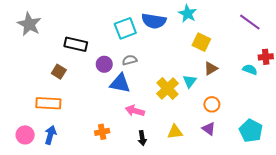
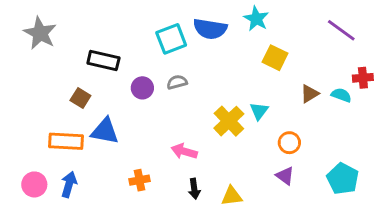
brown triangle: (211, 68) -> (310, 94), moved
blue triangle: (120, 83) -> (105, 131), moved
yellow triangle: (175, 132) -> (232, 196), moved

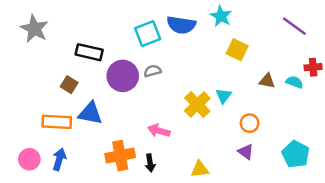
purple circle: (142, 88) -> (123, 76), size x1.6
brown triangle: (310, 94) -> (267, 81), turned 42
orange cross: (139, 180) -> (120, 156), size x1.6
black arrow: (194, 189) -> (150, 163), moved

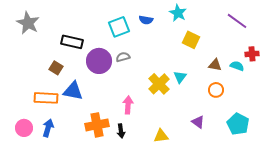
blue semicircle: (181, 25) -> (146, 20), size x0.6
orange circle: (250, 123) -> (216, 90), moved
pink arrow: (159, 131) -> (128, 105), turned 78

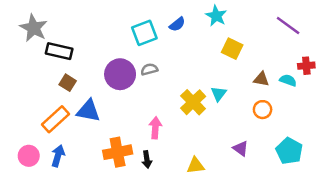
blue semicircle: (146, 20) -> (177, 24), turned -48
black rectangle: (72, 42) -> (59, 51), moved
orange rectangle: (46, 98) -> (55, 119), turned -45

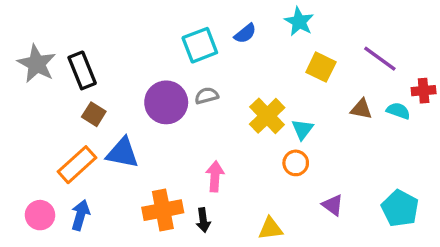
purple line: (288, 26) -> (380, 59), moved
gray star: (34, 28) -> (37, 64), moved
black rectangle: (59, 51) -> (82, 70), turned 55
yellow cross: (193, 102) -> (267, 116), moved
orange circle: (263, 110) -> (296, 163), moved

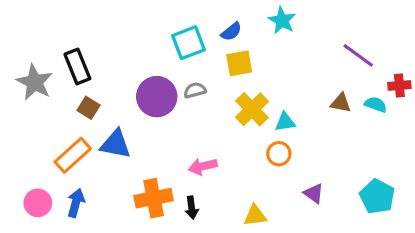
gray star: (37, 64) -> (35, 82), moved
yellow square: (321, 67) -> (239, 63), moved, turned -36
cyan triangle: (302, 129) -> (285, 122), turned 45
pink arrow: (215, 176) -> (203, 166), turned -108

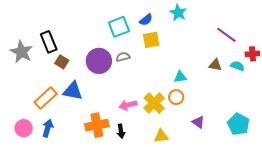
brown square: (89, 108) -> (62, 62), moved
yellow cross: (252, 109) -> (154, 103), moved

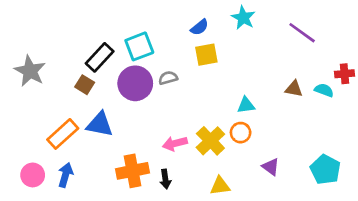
cyan square: (119, 27) -> (139, 46), moved
purple line: (226, 35) -> (302, 33), moved
black rectangle: (49, 42) -> (100, 57), moved, turned 65

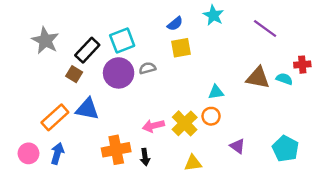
gray star: (30, 71) -> (45, 41), moved
brown triangle: (294, 89) -> (258, 78), size x1.5

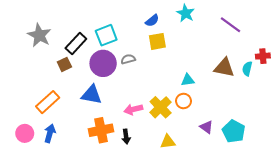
brown square: (74, 74) -> (64, 64), turned 32
cyan semicircle: (284, 79) -> (247, 69), turned -96
blue triangle: (87, 109) -> (92, 95), moved
cyan pentagon: (285, 149) -> (234, 131), moved

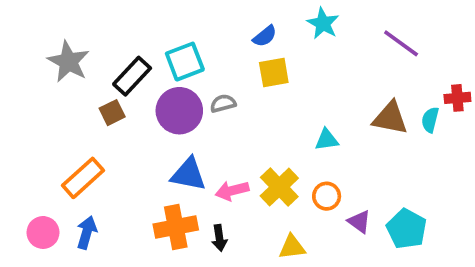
blue triangle: (92, 95) -> (188, 174), moved
orange circle: (184, 101) -> (327, 196), moved

